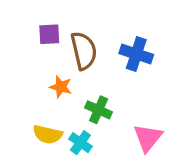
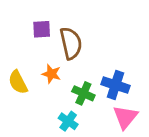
blue cross: (136, 54) -> (115, 85), moved
yellow semicircle: (48, 134) -> (18, 82), moved, turned 50

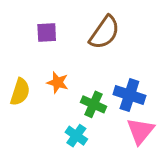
brown semicircle: (71, 43) -> (104, 33), moved, turned 48
yellow semicircle: (18, 82) -> (20, 92), turned -135

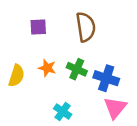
brown semicircle: (104, 33) -> (86, 27), turned -44
green cross: (94, 104) -> (77, 69), moved

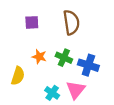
yellow semicircle: (16, 76) -> (18, 76), moved
pink triangle: (115, 108) -> (76, 90), moved

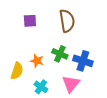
orange star: (39, 57) -> (37, 61), moved
cyan cross: (52, 93) -> (41, 87), moved

